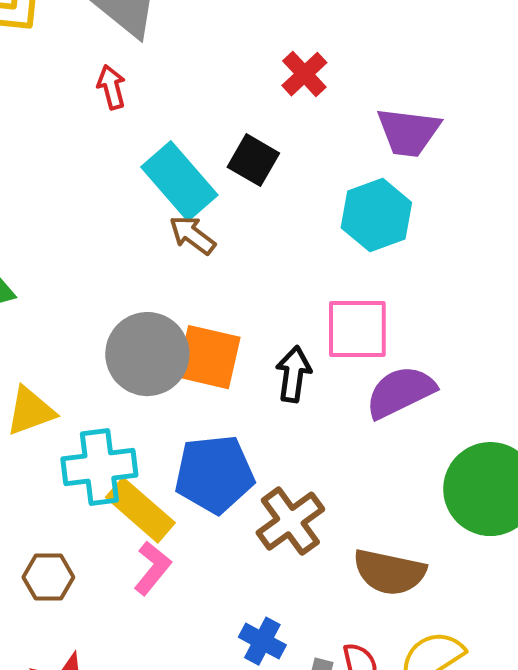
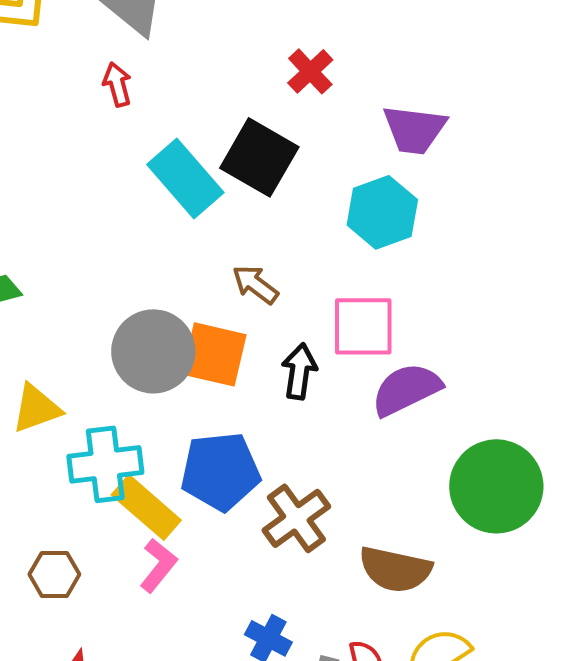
black square: (253, 160) -> (259, 157), size x1.5
brown arrow: (192, 235) -> (255, 284), moved

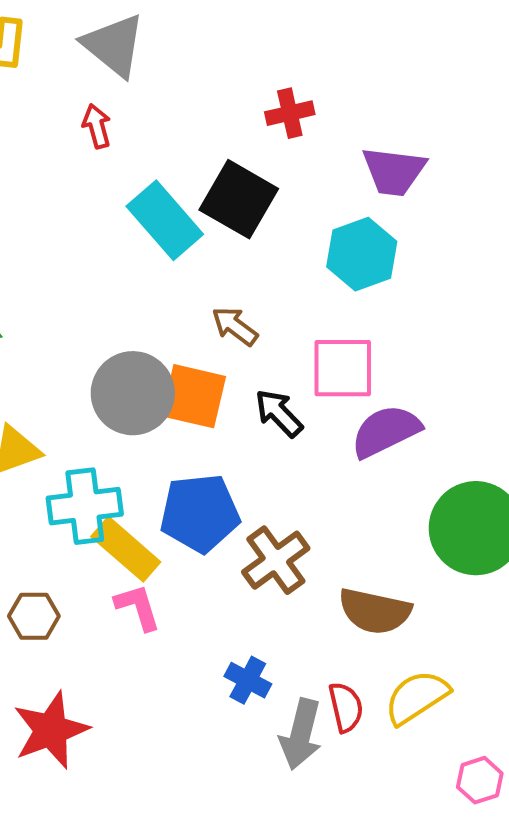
red cross: (310, 71) -> (290, 113), turned 30
black arrow: (299, 371) -> (279, 413), turned -52
pink L-shape: (158, 565) -> (138, 607), turned -56

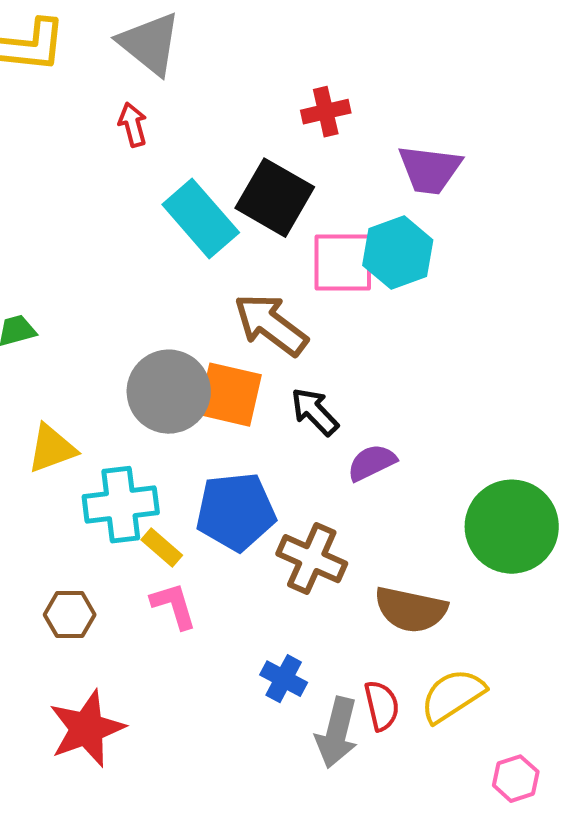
brown arrow: (235, 326) -> (271, 325), size x1.6
pink square: (343, 368) -> (343, 263), moved
purple semicircle: (386, 431) -> (372, 463), moved, size x0.7
yellow rectangle: (126, 549) -> (162, 548), size x0.6
brown cross: (276, 560) -> (312, 559), turned -30

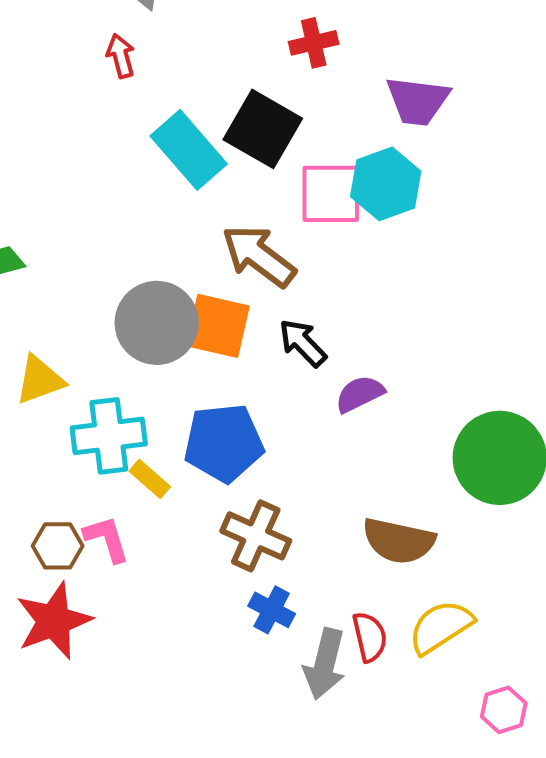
brown cross: (312, 559) -> (256, 536), moved
pink L-shape: (174, 606) -> (107, 539), moved
red star: (87, 729) -> (54, 621), moved

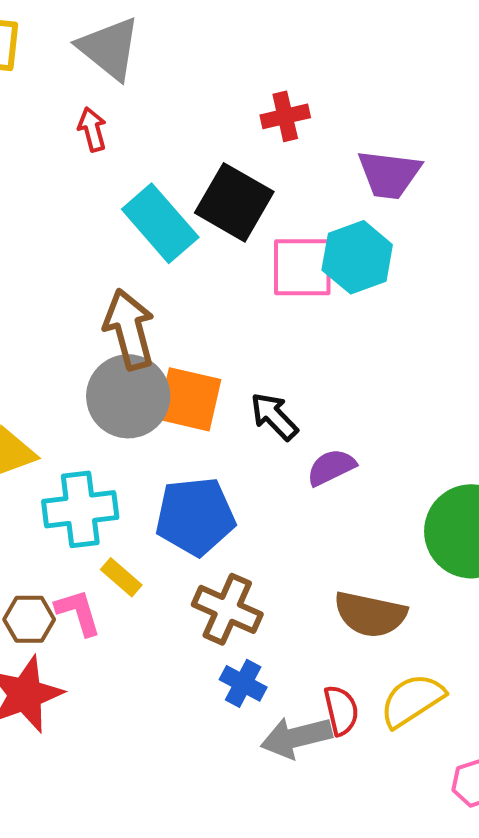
brown arrow: (259, 256) -> (129, 329), moved, turned 38
yellow rectangle: (150, 479) -> (121, 577), moved
gray arrow: (325, 664) -> (296, 737), turned 62

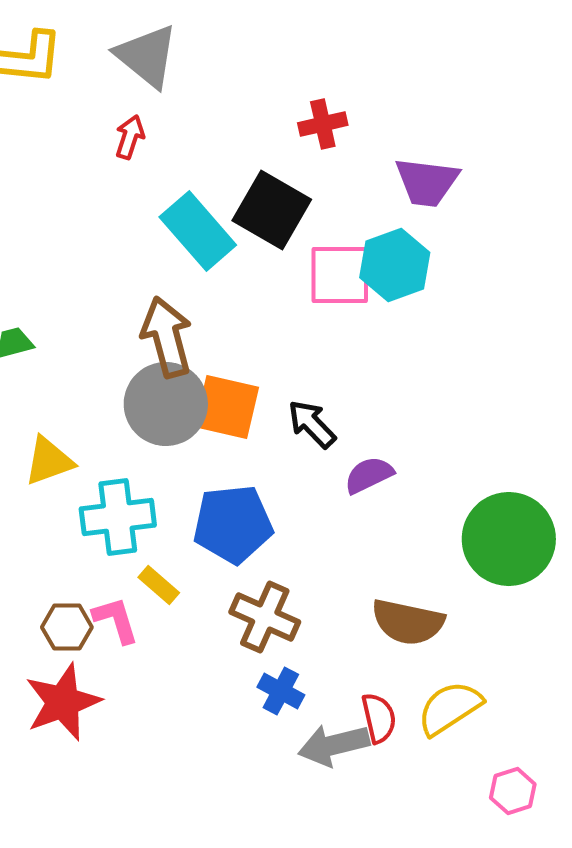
red arrow: (92, 129) -> (130, 137), turned 33

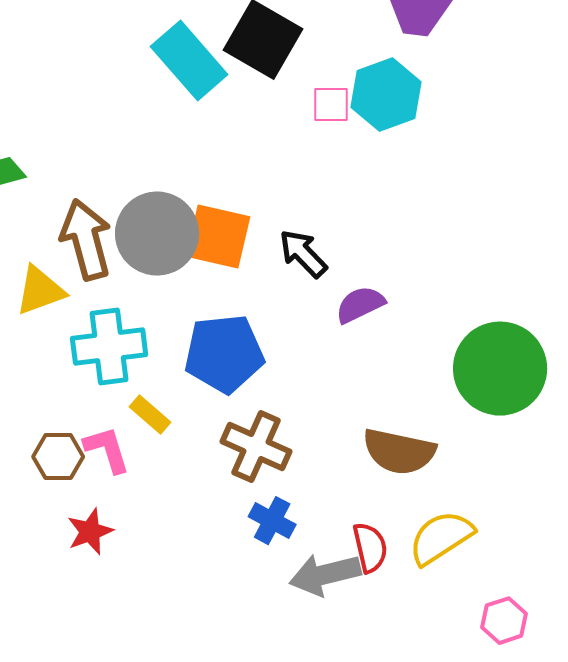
pink square: (340, 275) -> (331, 105), size x0.6
brown arrow: (167, 337) -> (86, 240), moved
red star: (63, 702) -> (90, 532), moved, size x0.6

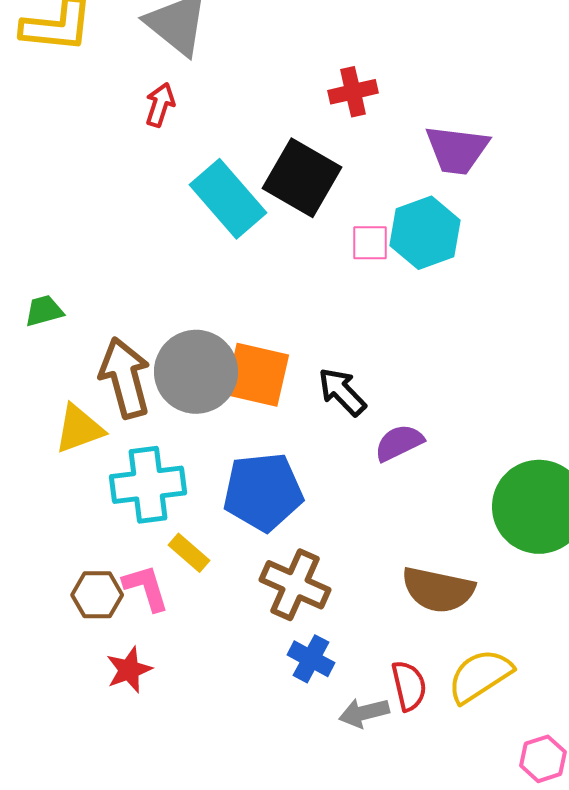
gray arrow: (325, 575) -> (364, 713), size x0.7

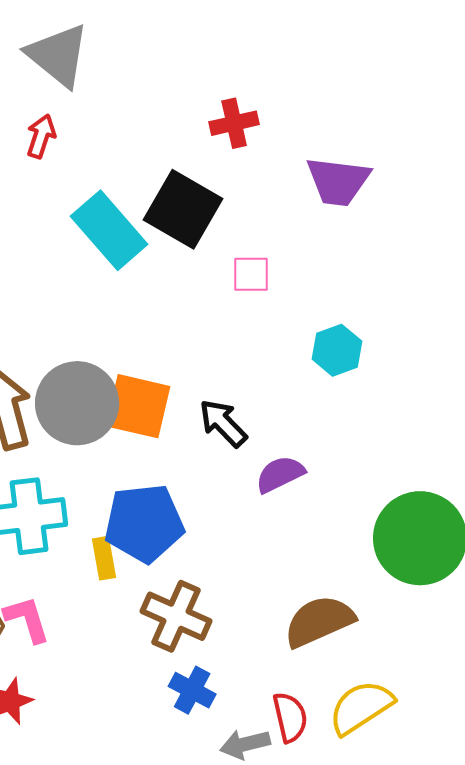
cyan hexagon: (425, 233) -> (337, 350), moved, size x0.7
yellow rectangle: (189, 553) -> (104, 558), moved, turned 39
brown semicircle: (438, 590) -> (319, 621), turned 144

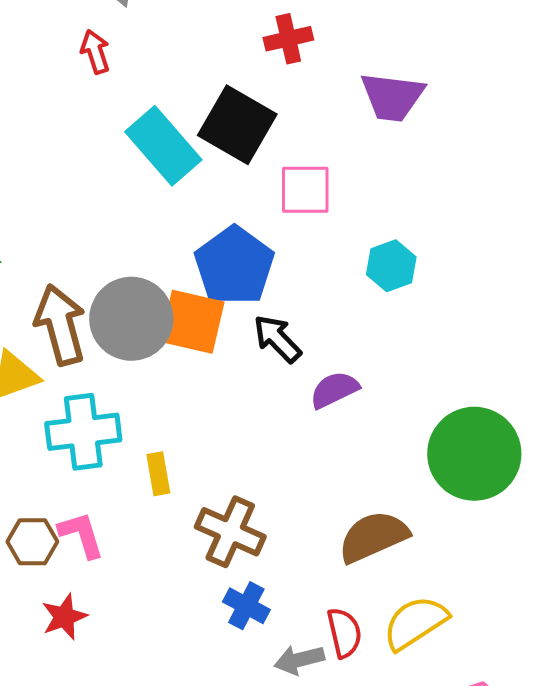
red arrow: (41, 136) -> (95, 52), turned -36
pink square: (251, 274) -> (305, 190), size x1.4
blue pentagon: (144, 523) -> (234, 266), moved, turned -30

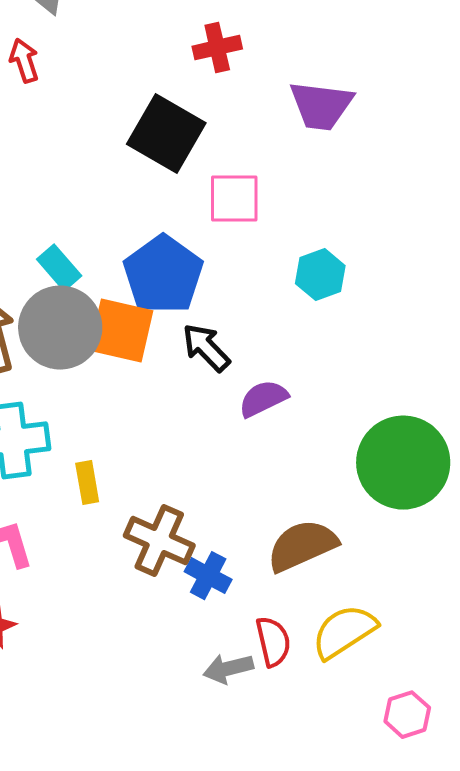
cyan rectangle: (163, 146) -> (59, 268), moved, size x0.6
blue cross: (246, 606) -> (208, 576), moved

